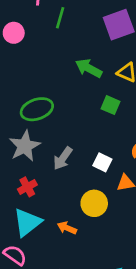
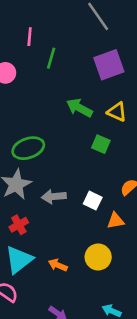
gray arrow: (63, 158) -> (54, 197), turned 50
yellow circle: (94, 203) -> (98, 257), moved

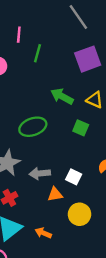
green ellipse: (28, 148) -> (33, 127), moved
orange triangle: (116, 221) -> (55, 194), moved
yellow circle: (98, 257) -> (80, 214), moved

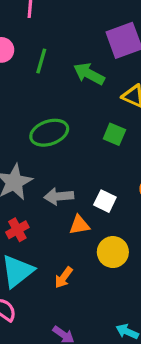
green line: (37, 53) -> (41, 61), moved
green arrow: (62, 96) -> (89, 74), moved
orange arrow: (43, 233) -> (64, 277), turned -77

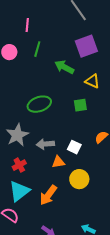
green line: (41, 61) -> (37, 49), moved
green square: (114, 134) -> (80, 105), turned -32
orange arrow: (64, 277) -> (48, 195), size x1.5

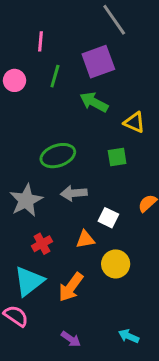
purple square: (86, 46) -> (98, 62), moved
gray arrow: (45, 144) -> (74, 193), moved
red cross: (19, 165) -> (42, 244), moved

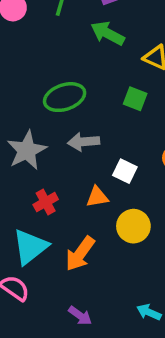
green square: (117, 157) -> (135, 99), turned 30

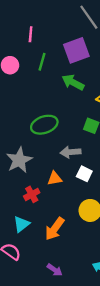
gray arrow: (84, 142) -> (71, 152), moved
orange triangle: (97, 197) -> (55, 178), moved
cyan triangle: (30, 247) -> (21, 224), size x0.7

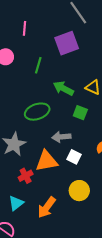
green line: (42, 62) -> (38, 65), moved
green arrow: (73, 82) -> (63, 88), moved
orange triangle: (55, 178) -> (47, 161), size x1.6

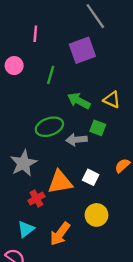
gray arrow: (61, 137) -> (76, 140), moved

